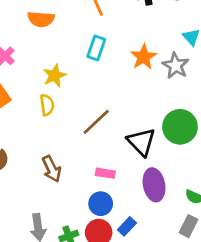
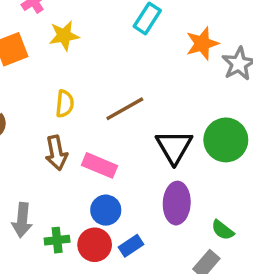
yellow star: (55, 76) -> (64, 36), moved
yellow semicircle: (47, 105) -> (65, 104), moved
pink rectangle: (105, 173) -> (99, 165), moved, size x1.4

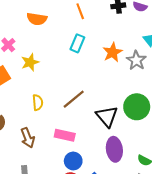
brown arrow: (56, 153) -> (28, 138), moved

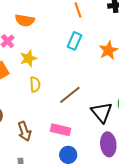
orange semicircle: (37, 19) -> (25, 20), moved
yellow semicircle: (38, 102) -> (35, 84), moved

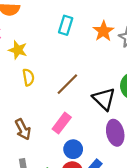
yellow star: (28, 58) -> (18, 50), turned -30
pink rectangle: (60, 130) -> (62, 123), turned -60

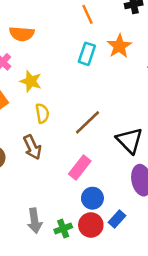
orange star: (103, 31) -> (119, 46), moved
brown arrow: (23, 129) -> (32, 147), moved

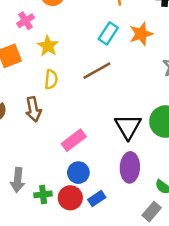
brown line: (87, 122) -> (97, 71), moved

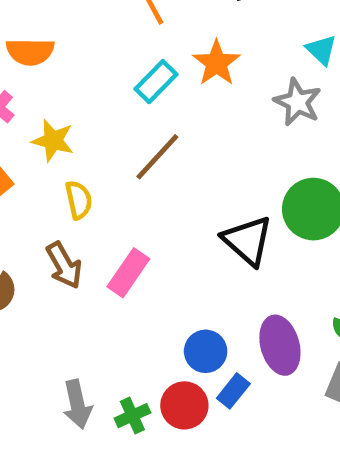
cyan rectangle: (108, 33) -> (156, 82), turned 30
pink rectangle: (74, 140) -> (128, 273), moved
purple ellipse: (130, 167) -> (280, 345), moved
blue circle: (78, 173) -> (206, 351), moved

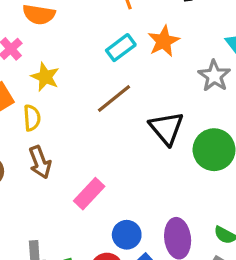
yellow semicircle: (79, 200) -> (32, 118), moved
black triangle: (248, 241) -> (166, 128), moved
pink rectangle: (128, 273) -> (89, 194), moved

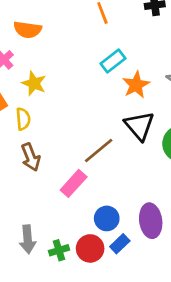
orange star: (164, 41) -> (136, 85), moved
cyan rectangle: (121, 48) -> (113, 61), moved
brown line: (114, 98) -> (99, 151), moved

